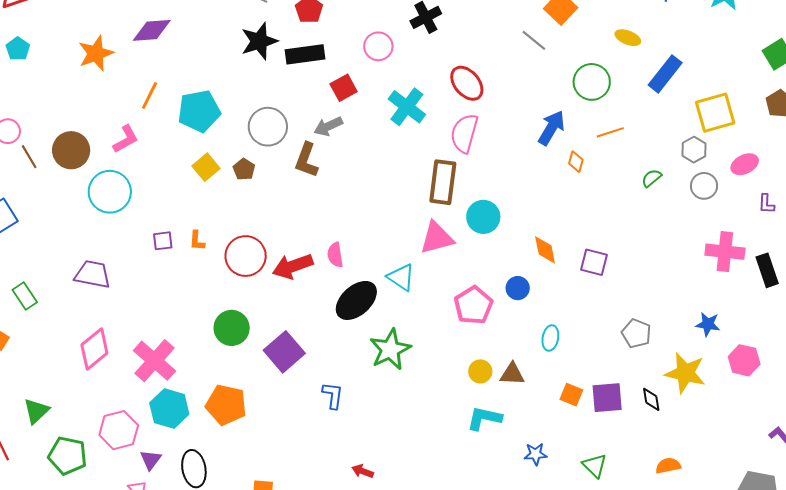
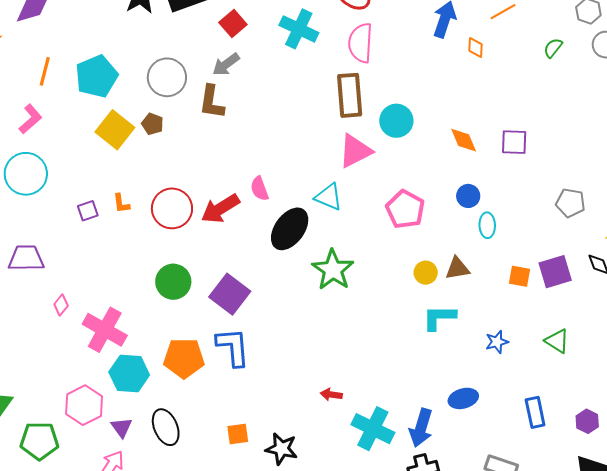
yellow square: (206, 167) -> (115, 130), size x1.4
blue circle: (518, 288) -> (468, 196), moved
pink diamond: (94, 349) -> (61, 305), moved, size x0.5
blue L-shape: (333, 395) -> (233, 347), moved, size x1.5

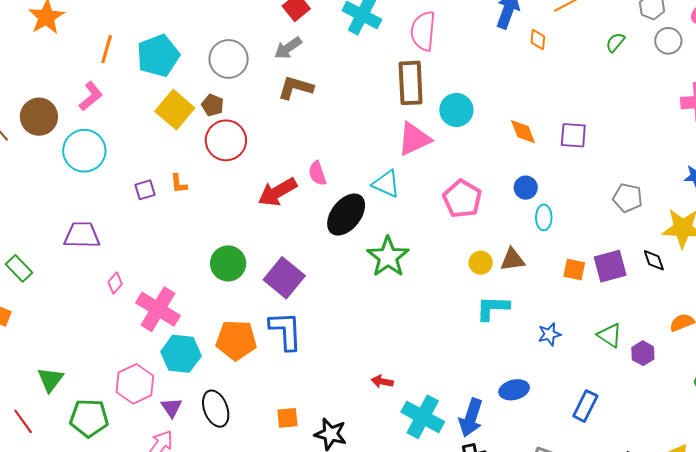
brown L-shape: (212, 102) -> (296, 88), moved, turned 96
red circle: (172, 208) -> (226, 140), moved
blue rectangle: (535, 412) -> (585, 406), turned 36
purple hexagon: (587, 421) -> (643, 353), moved

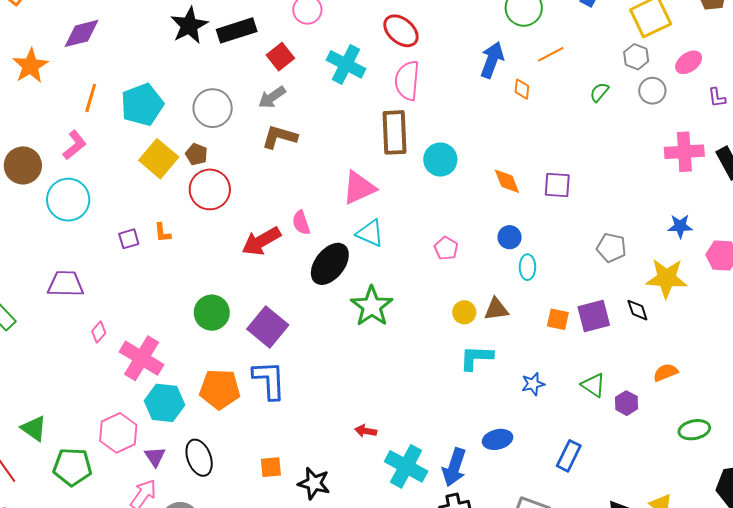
pink triangle: (414, 139) -> (359, 188), moved
pink pentagon: (462, 199) -> (446, 248), size x0.6
green triangle: (50, 379) -> (34, 428), turned -32

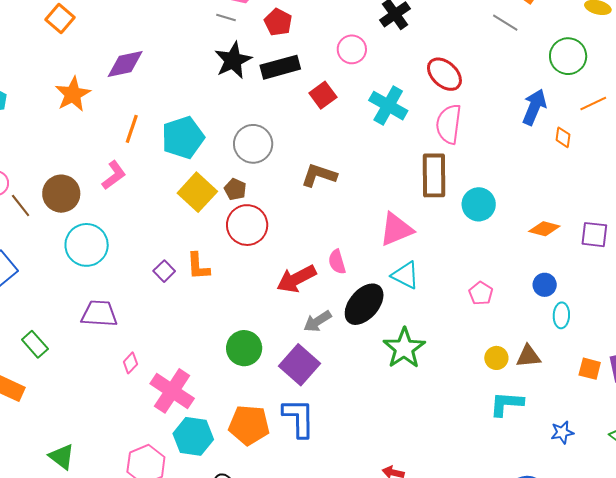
gray arrow: (272, 97) -> (317, 321), moved
orange diamond: (507, 181) -> (544, 229), turned -56
cyan circle: (68, 200) -> (87, 245), moved
orange L-shape: (162, 233) -> (198, 266), size x1.4
purple square: (129, 239) -> (164, 271), turned -30

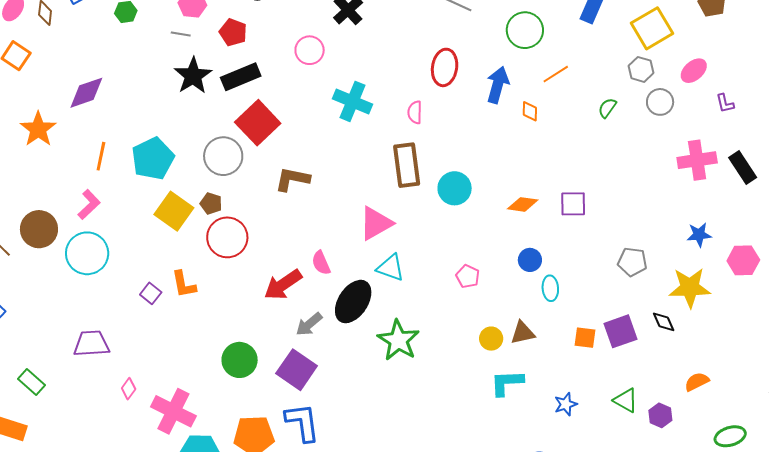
red ellipse: (444, 74) -> (445, 67), moved, turned 63
red square: (323, 95) -> (258, 123), moved, size x1.6
pink semicircle: (449, 124) -> (415, 112), size x0.6
cyan circle: (87, 245) -> (87, 253), moved

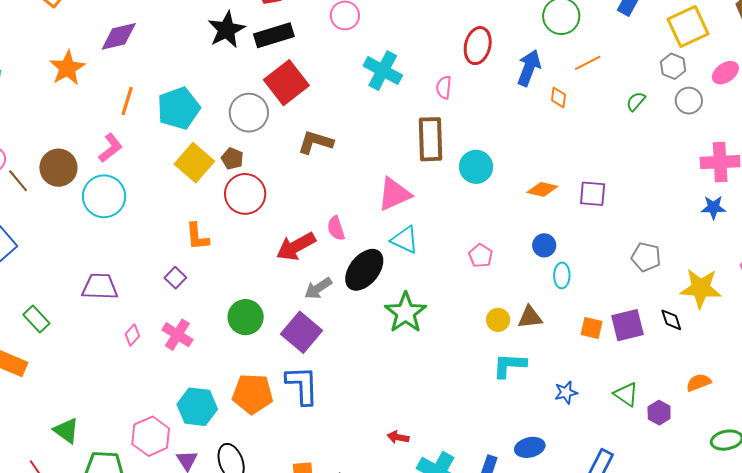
blue star: (699, 235) -> (713, 207), moved
purple square: (151, 293) -> (175, 278), moved
pink cross: (173, 411) -> (177, 335), moved, size x0.7

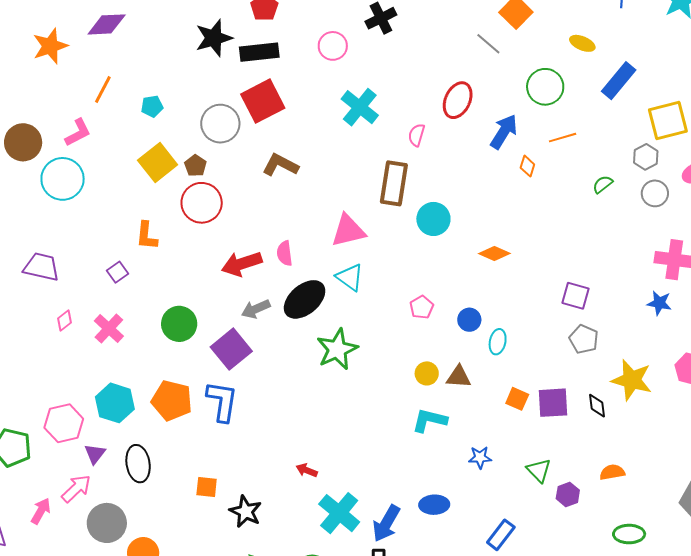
cyan pentagon: (179, 108) -> (152, 106), size x0.5
purple square: (593, 194) -> (575, 296), moved
blue circle: (544, 245) -> (469, 320), moved

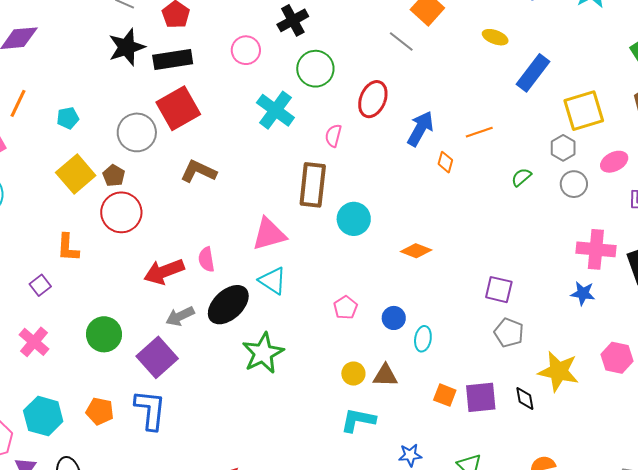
green circle: (545, 87) -> (315, 69), moved
orange pentagon: (172, 401) -> (100, 411), size x0.7

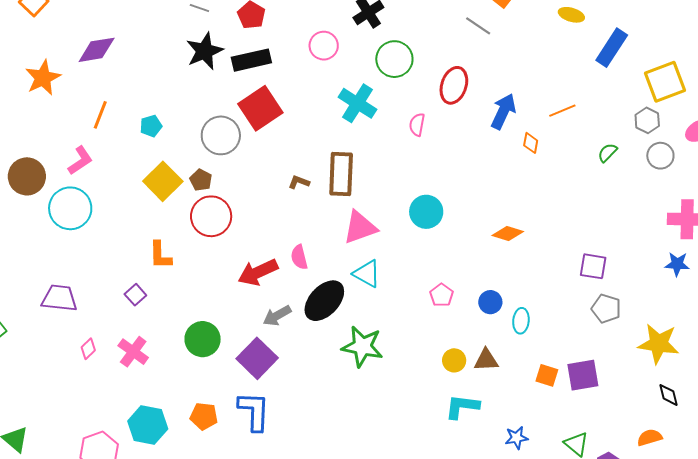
brown L-shape: (198, 171) -> (299, 182), moved, size x0.6
brown rectangle: (313, 185) -> (341, 174), moved
cyan circle: (354, 219) -> (426, 212), moved
green star: (263, 353) -> (362, 346), turned -30
black diamond: (525, 398) -> (668, 395), moved

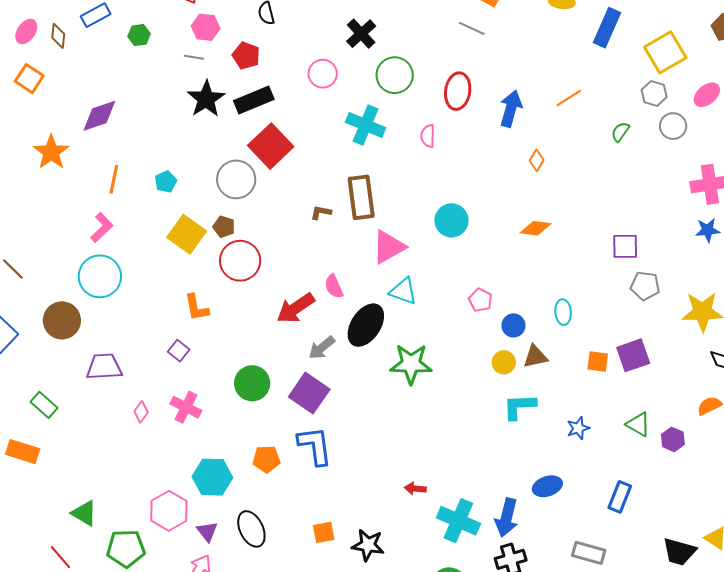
orange diamond: (531, 143) -> (537, 160), moved, turned 30
brown circle: (27, 176) -> (62, 320), moved
blue circle: (490, 302) -> (513, 325), moved

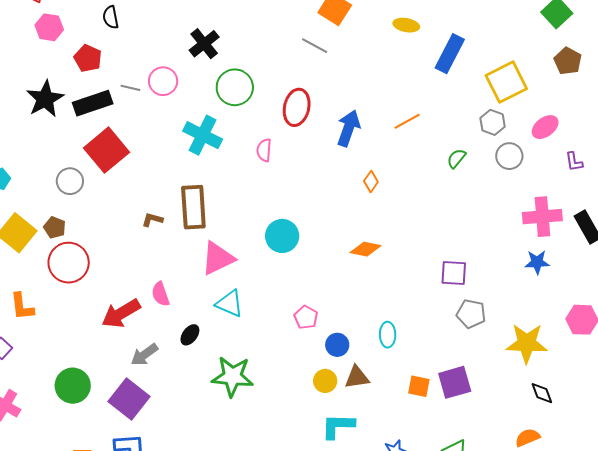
gray line: (194, 57) -> (130, 88), moved
gray circle: (236, 179) -> (70, 181), size x0.7
black ellipse: (366, 325) -> (190, 335), size x0.5

